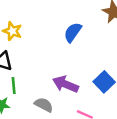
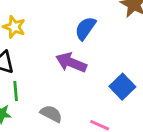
purple arrow: (66, 84) -> (71, 62), moved

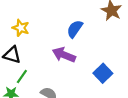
green line: (16, 91) -> (22, 76), turned 40

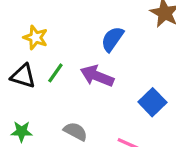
green line: (22, 76) -> (55, 73), moved

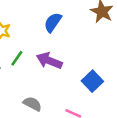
blue semicircle: (112, 39) -> (53, 22), moved

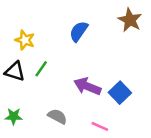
purple arrow: (49, 61) -> (87, 86), moved

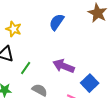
green line: (41, 69) -> (26, 68), moved
blue square: (120, 93) -> (90, 83), moved

